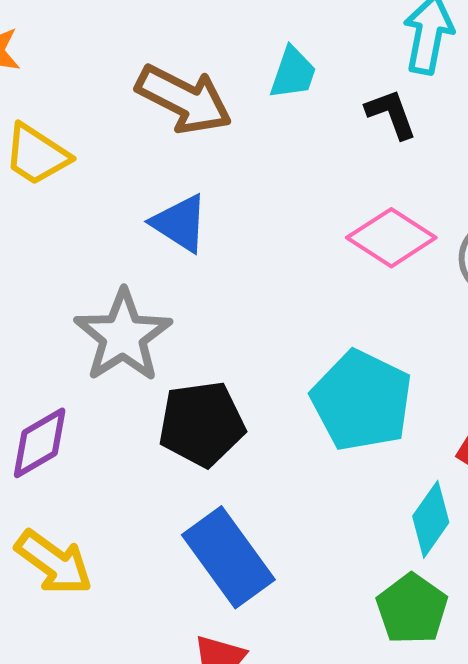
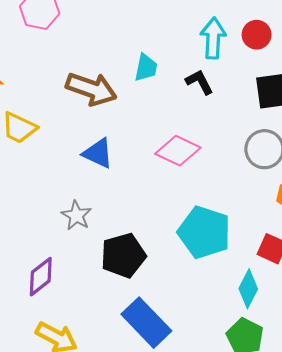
pink diamond: (391, 238) -> (178, 151), moved
gray star: (123, 336) -> (76, 215), size x0.6

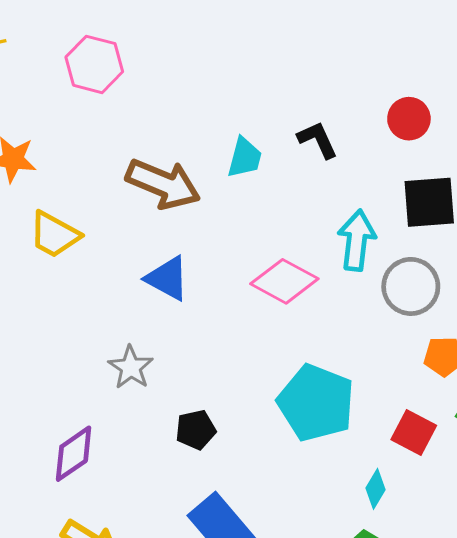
cyan arrow: (213, 38) -> (357, 240), moved
black L-shape: (200, 82) -> (318, 140), moved
black pentagon: (123, 255) -> (196, 430), size x0.6
cyan diamond: (248, 289) -> (376, 489), size x0.7

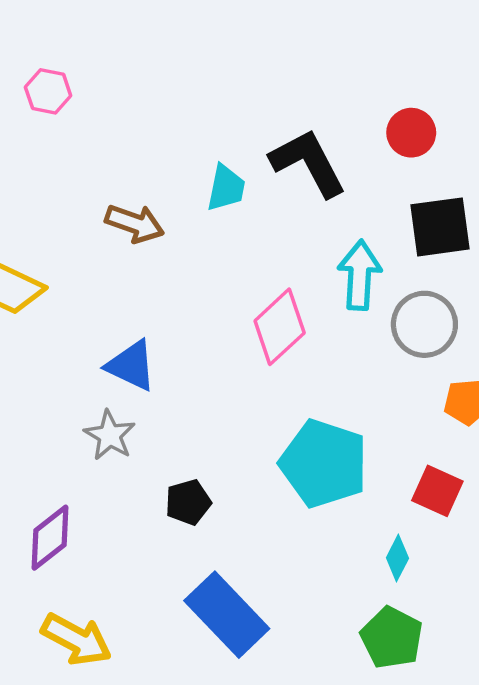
pink hexagon: (94, 64) -> (48, 91), size x0.7
black L-shape: (318, 140) -> (308, 163), size x1.6
brown arrow: (163, 184) -> (135, 223), size x0.7
blue triangle: (167, 278) -> (131, 366), moved
pink diamond: (284, 281) -> (280, 327), turned -68

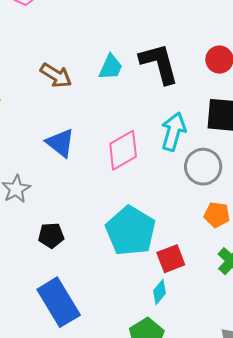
blue triangle: (131, 366) -> (60, 143), moved
red square: (437, 491) -> (171, 259), moved, turned 32

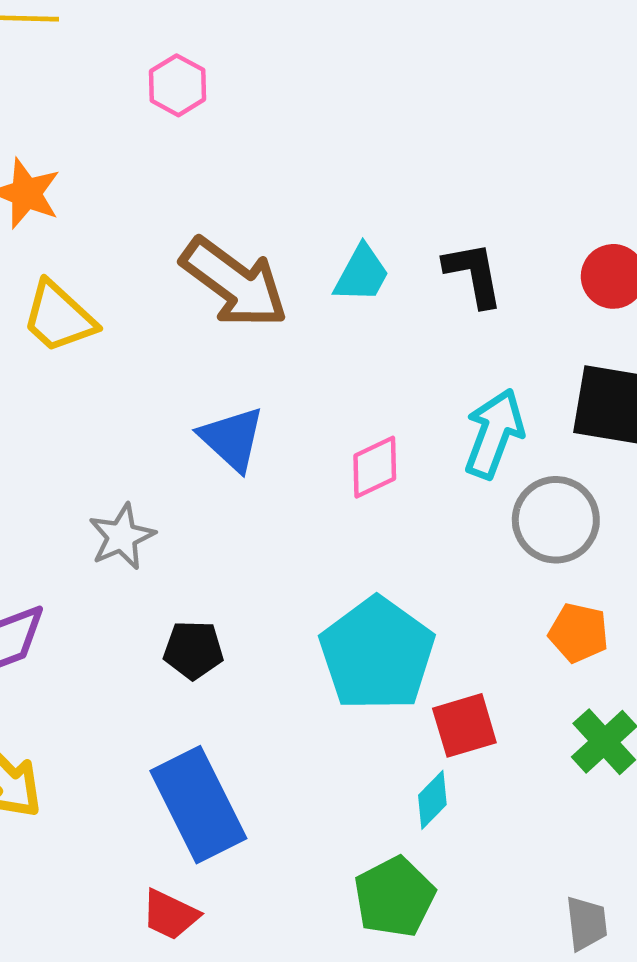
black L-shape: (159, 63) -> (474, 274), size x0.7
brown arrow: (56, 75) -> (234, 283), size x1.5
pink diamond: (123, 150) -> (375, 467), size x0.7

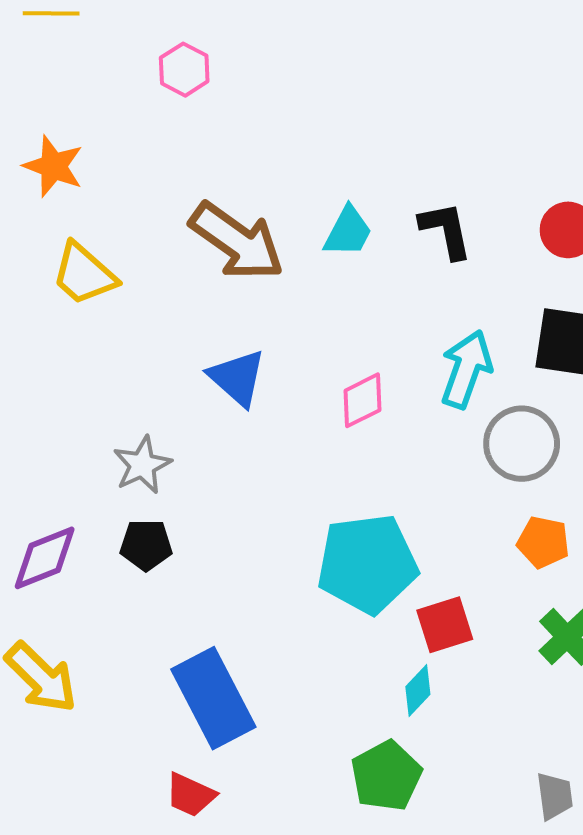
black pentagon: (193, 650) -> (146, 545), moved
cyan pentagon: (377, 654) -> (367, 564), turned 30

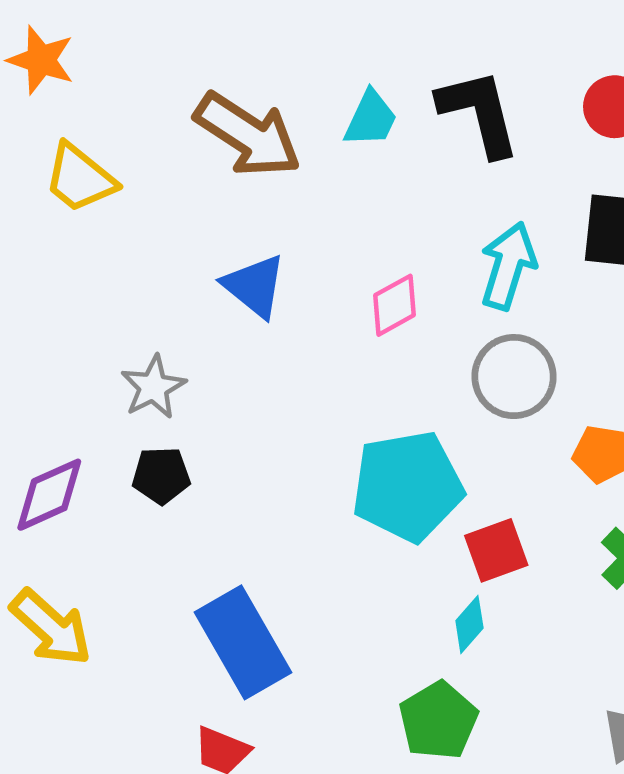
black L-shape: (446, 230) -> (479, 113), size x1.4
gray circle: (522, 444) -> (514, 377), moved

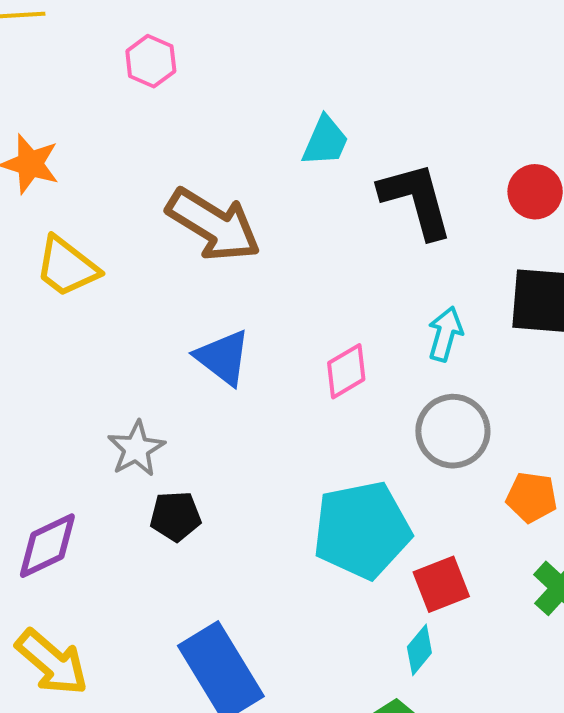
cyan trapezoid: (371, 119) -> (325, 141), moved
cyan arrow: (508, 266) -> (445, 334), size x0.7
black pentagon: (161, 475) -> (175, 516), moved

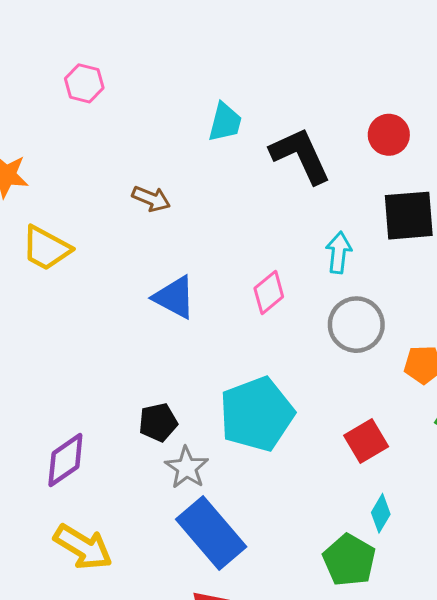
brown arrow: (213, 225) -> (151, 199), size x0.5
gray star: (136, 449) -> (187, 468), moved
cyan pentagon: (362, 530) -> (257, 414), moved
cyan diamond: (419, 650) -> (381, 513), moved

